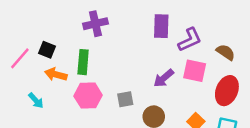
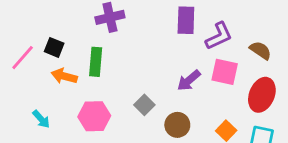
pink hexagon: (88, 96) -> (94, 116), moved
gray square: (125, 99) -> (144, 105), turned -35
cyan arrow: (36, 100) -> (41, 119), moved

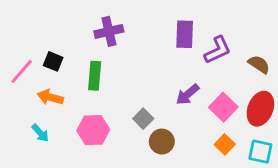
pink square: (225, 72) -> (223, 107), moved, turned 32
orange arrow: (64, 76) -> (50, 97), moved
brown circle: (177, 125) -> (162, 142), moved

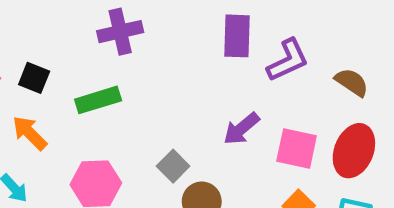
green rectangle: (95, 76) -> (98, 100), turned 68
orange arrow: (50, 97) -> (30, 133), turned 30
pink square: (223, 107) -> (297, 148), turned -32

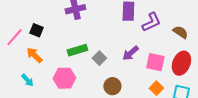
green rectangle: (98, 100) -> (77, 50), moved
gray square: (173, 166) -> (99, 58), moved

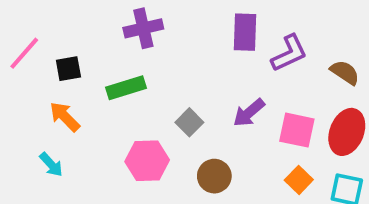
black square: (36, 30) -> (68, 69), turned -32
pink line: (14, 37) -> (24, 53), moved
green rectangle: (77, 50) -> (126, 88), moved
pink hexagon: (64, 78) -> (147, 161), moved

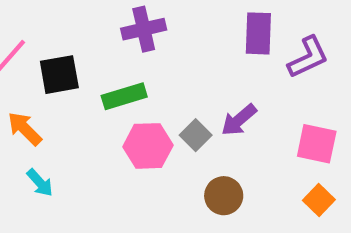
black square: (68, 69) -> (59, 75), size x1.4
purple arrow: (249, 113) -> (239, 120), moved
orange arrow: (65, 117) -> (25, 129), moved
pink hexagon: (147, 161) -> (148, 146), moved

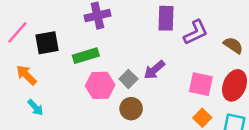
brown circle: (224, 196) -> (131, 109), moved

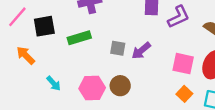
gray square: (128, 79) -> (118, 48), moved, turned -35
pink hexagon: (100, 85) -> (92, 88), moved
cyan arrow: (35, 107) -> (54, 83), moved

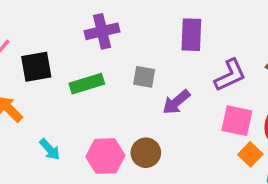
purple L-shape: (179, 17) -> (230, 75), moved
gray square: (118, 48) -> (144, 77), moved
orange square: (184, 94) -> (250, 154), moved

